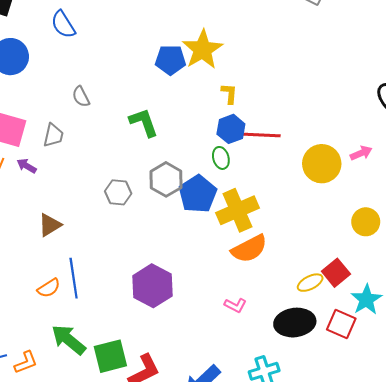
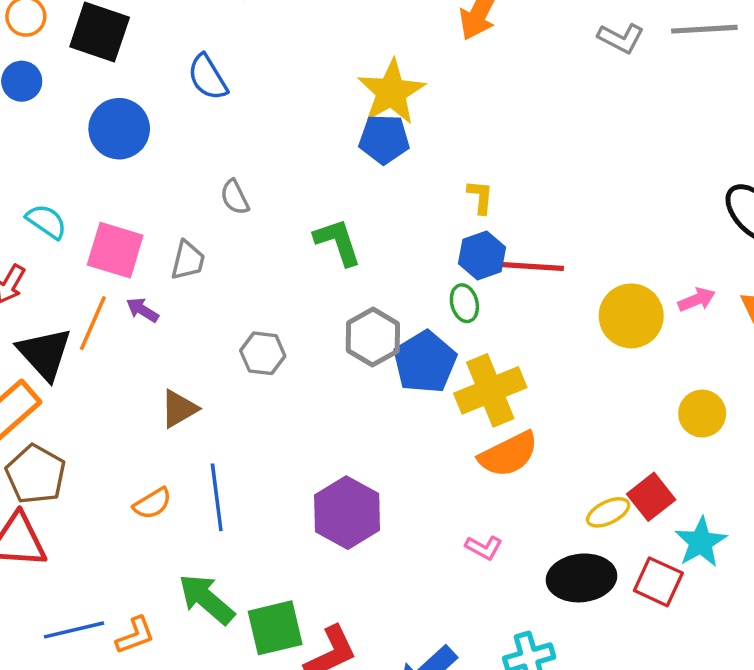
yellow star: (203, 50) -> (391, 92), moved
gray hexagon: (118, 192) -> (263, 353), moved
orange semicircle: (49, 288) -> (152, 503), moved

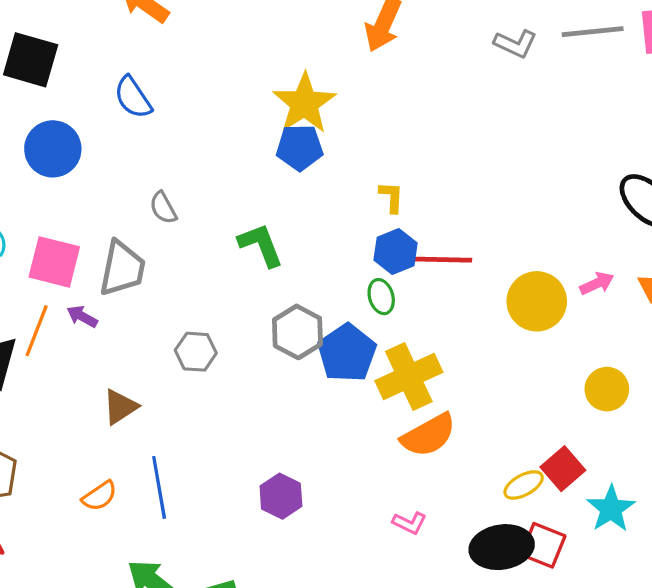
gray trapezoid: (188, 260) -> (122, 268), size x1.5
purple hexagon: (347, 513) -> (281, 496), size x0.7
red square: (658, 582) -> (543, 545), moved

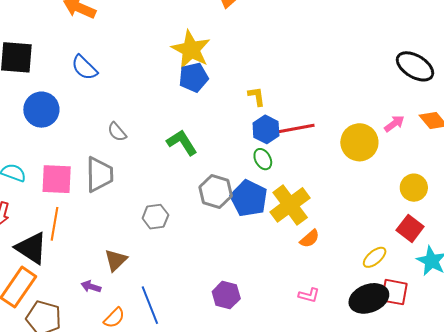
purple arrow: (82, 316) -> (91, 287), moved
orange semicircle: (429, 435) -> (310, 239), size x0.6
red square: (563, 469) -> (410, 228), moved

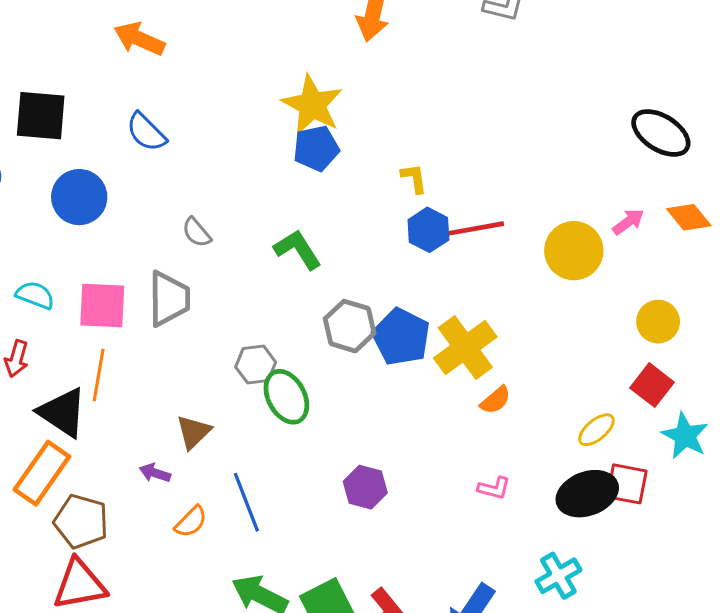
green ellipse: (263, 159) -> (286, 397), moved, size x1.6

